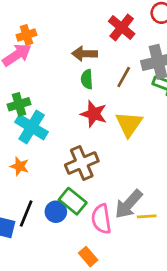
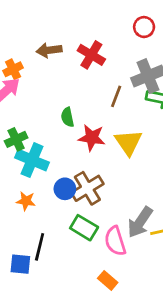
red cross: (122, 27) -> (91, 55), moved
brown arrow: (85, 54) -> (49, 50), moved
green semicircle: (87, 79) -> (67, 117), moved
blue circle: (56, 212) -> (65, 189), moved

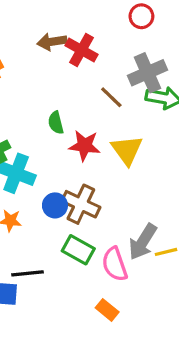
brown arrow: (49, 50) -> (52, 42), moved
brown line: (116, 96) -> (111, 97), turned -65
brown cross: (87, 188) -> (81, 204), turned -32
black line: (40, 247) -> (27, 273), turned 72

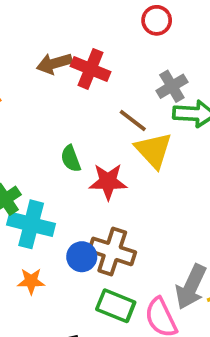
gray cross: (147, 73) -> (172, 86), size x0.7
yellow triangle: (127, 150) -> (154, 150), moved

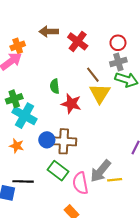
red circle: (157, 20) -> (118, 43), moved
brown arrow: (54, 63) -> (49, 32), moved
brown cross: (112, 251) -> (64, 141), turned -30

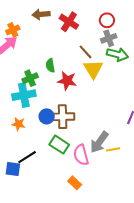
green cross: (14, 99) -> (30, 78), moved
cyan cross: (24, 116) -> (24, 95), turned -35
black line: (23, 181) -> (27, 157), turned -30

